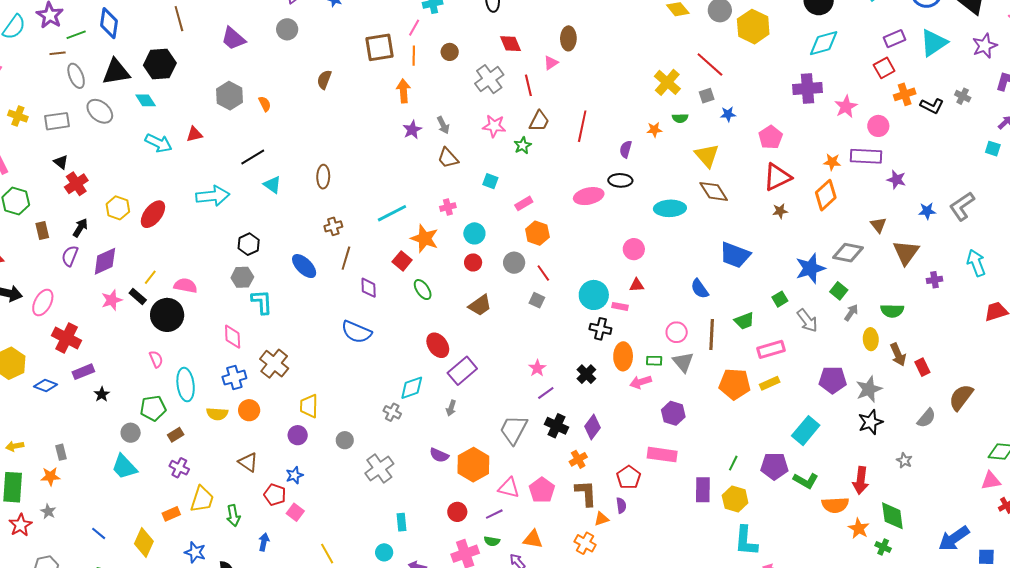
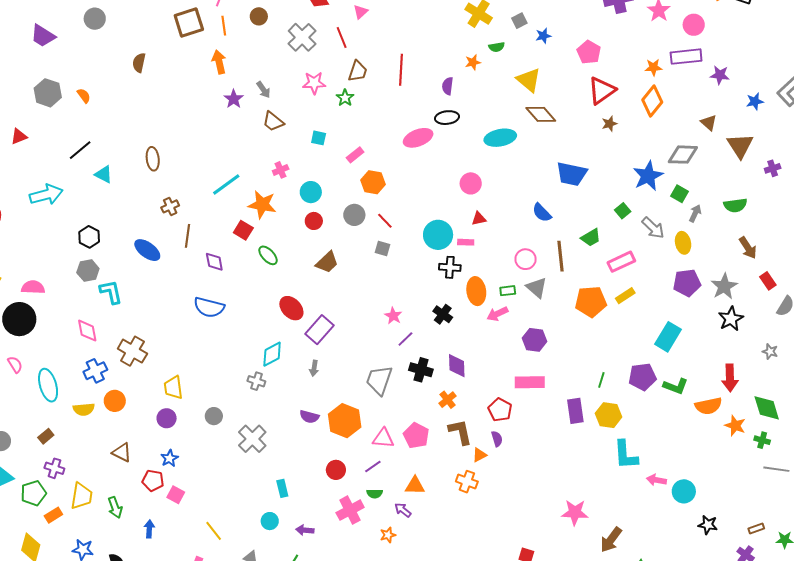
yellow ellipse: (871, 339) -> (683, 243), moved
red rectangle: (922, 367) -> (768, 281), moved
green pentagon: (153, 408) -> (33, 493), moved
purple diamond: (593, 427) -> (457, 366), turned -30

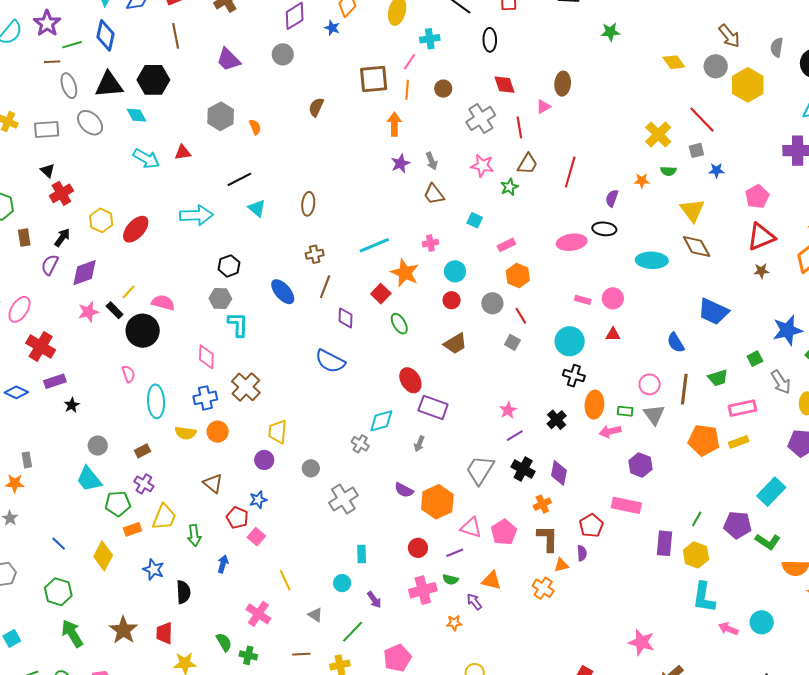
pink rectangle: (466, 242) -> (583, 300), moved
purple rectangle: (320, 330) -> (433, 407), turned 56
cyan circle: (684, 491) -> (762, 622), moved
purple arrow: (305, 530) -> (374, 600), turned -144

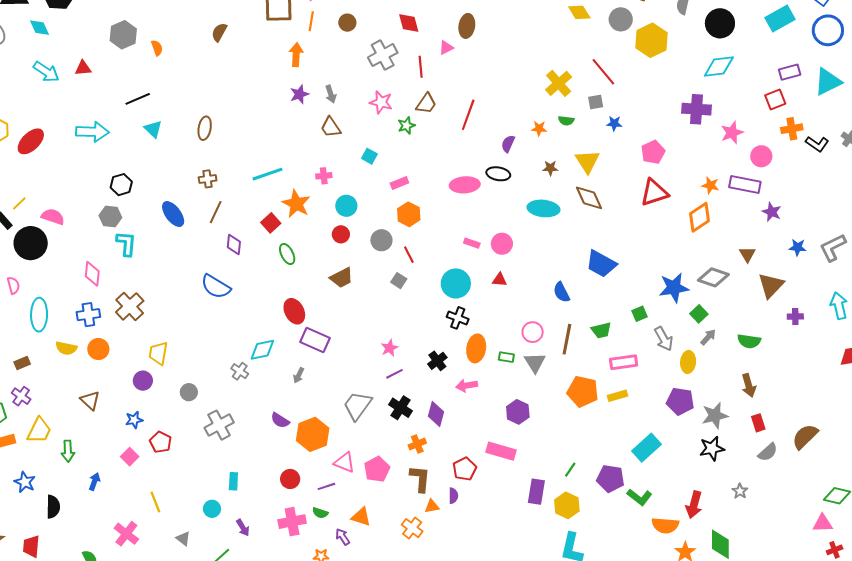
brown star: (761, 271) -> (550, 168), moved
pink arrow: (610, 431) -> (467, 386), moved
red pentagon: (237, 518) -> (161, 442), moved

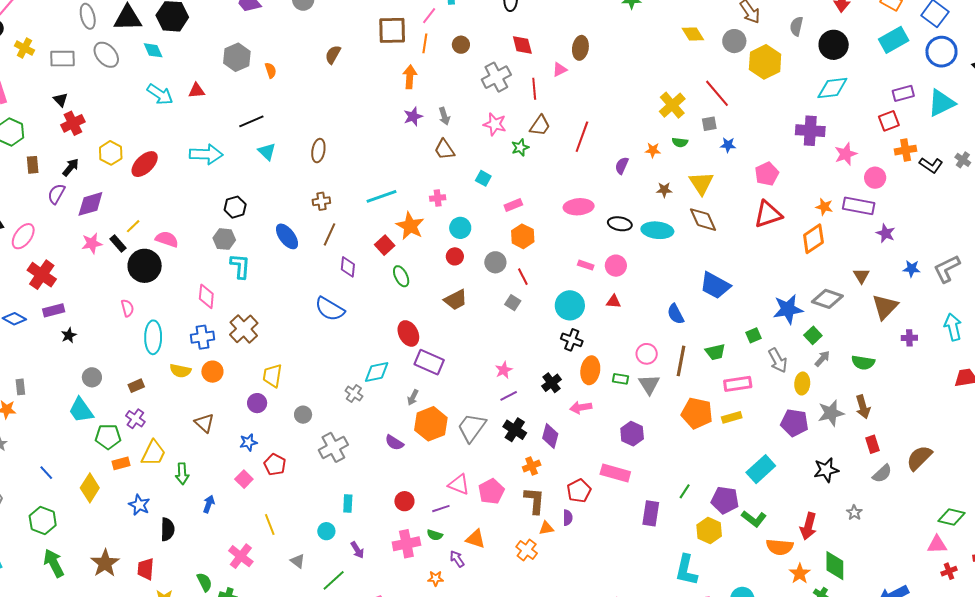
black ellipse: (498, 174) -> (620, 224), moved
gray star: (715, 416) -> (831, 413), moved
orange hexagon: (313, 434) -> (431, 424), moved
yellow hexagon: (567, 505) -> (709, 530), moved

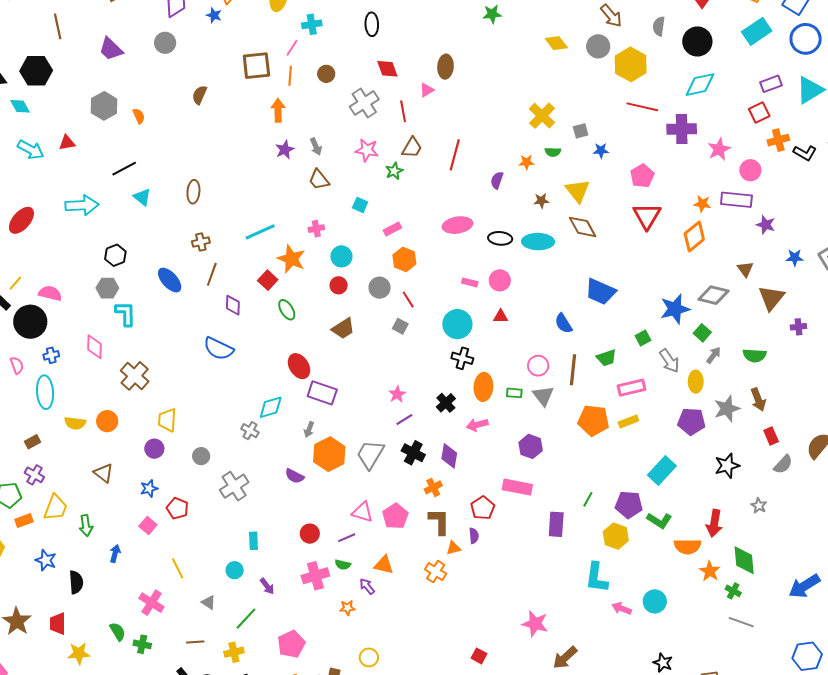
red line: (717, 93) -> (642, 107), moved, turned -32
red triangle: (768, 214) -> (647, 216), turned -36
blue cross: (202, 337) -> (51, 355), moved, size x0.7

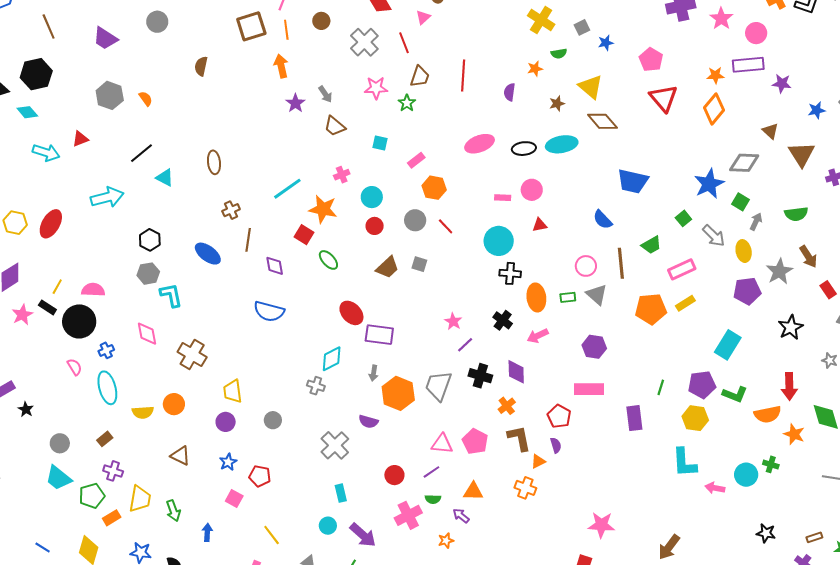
gray square: (400, 326) -> (419, 264), moved
gray cross: (234, 486) -> (335, 445), moved
purple arrow: (267, 586) -> (363, 535), size x1.6
green cross: (733, 591) -> (771, 464), moved
pink star: (535, 624) -> (601, 525), moved

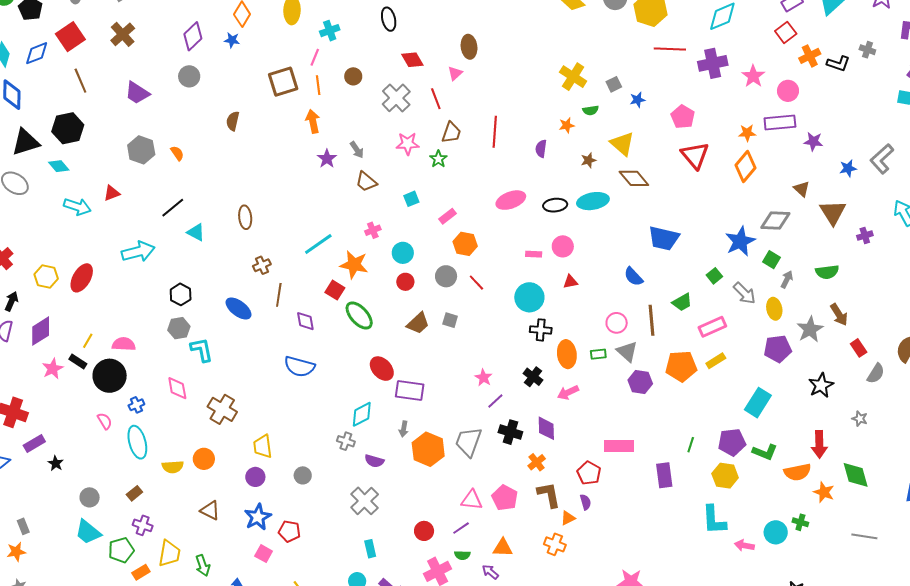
cyan square: (380, 143) -> (411, 199), turned -35
green ellipse: (328, 260) -> (359, 315), size x1.4
purple hexagon: (594, 347) -> (640, 382), moved
purple semicircle: (368, 422) -> (374, 461), moved
blue star: (228, 462) -> (258, 517), size x1.5

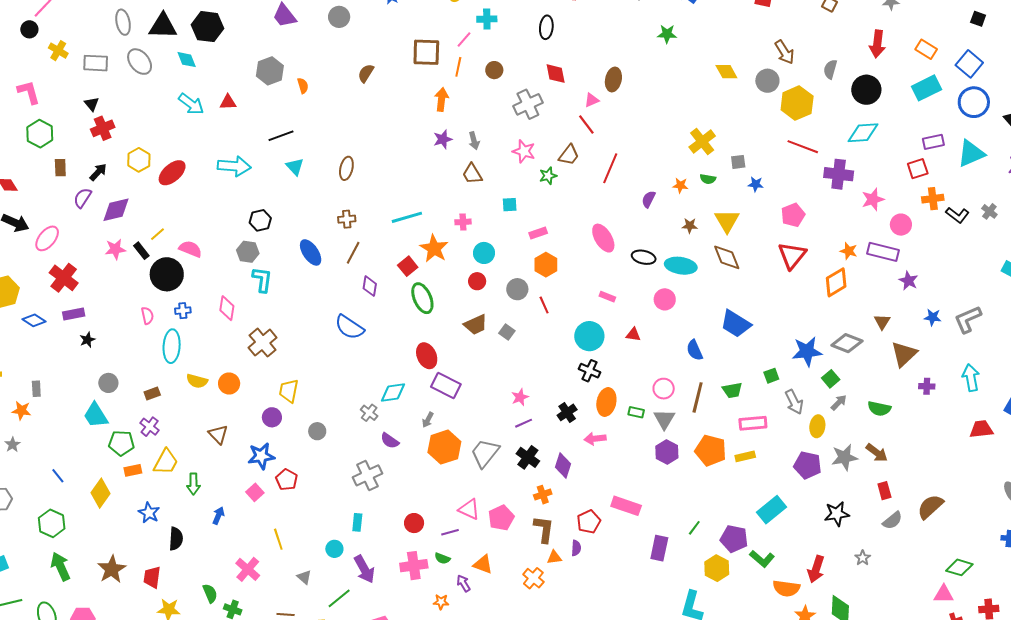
red line: (436, 99) -> (586, 125), moved, turned -35
pink ellipse: (511, 200) -> (603, 238), turned 60
pink circle: (563, 246) -> (665, 299), moved
brown arrow: (839, 315) -> (877, 453), turned -40

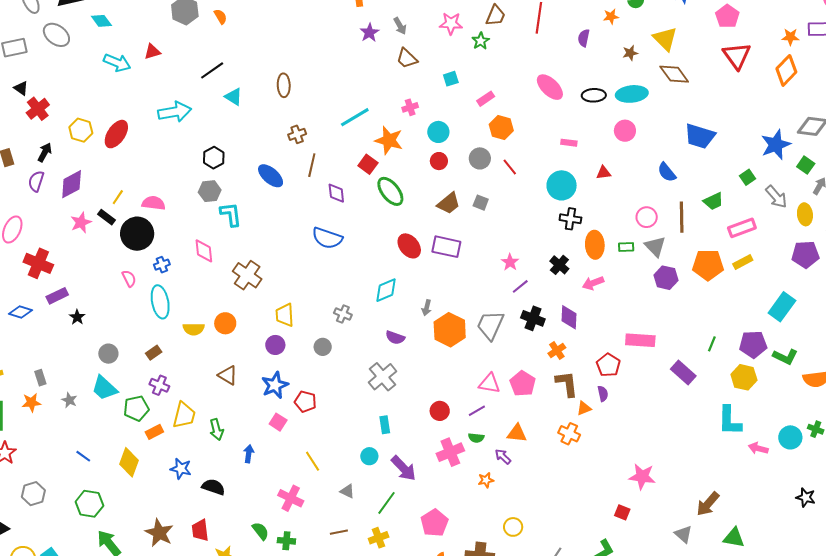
purple rectangle: (446, 385) -> (446, 247), moved
gray cross: (369, 413) -> (343, 314), moved
gray star: (13, 445) -> (69, 400), moved
black semicircle: (176, 539) -> (213, 487), turned -60
purple rectangle: (659, 548) -> (683, 373), turned -45

